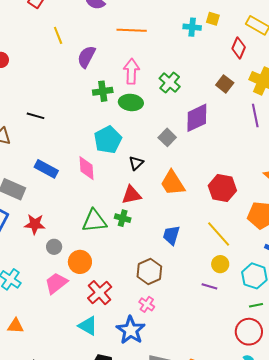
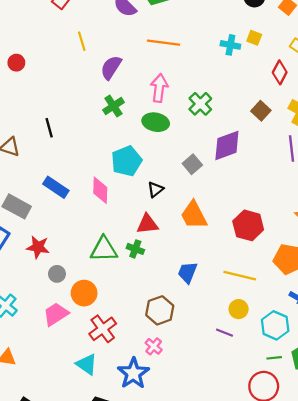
green cross: (103, 91) -> (113, 106), moved, turned -30
black line: (36, 116) -> (49, 128), turned 54
yellow line: (219, 234) -> (240, 276), turned -40

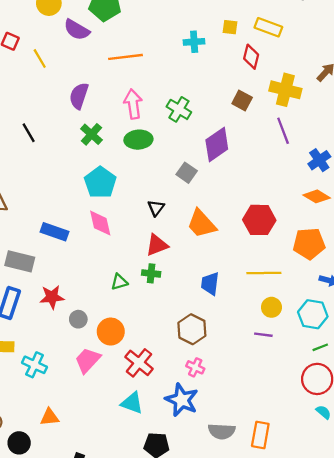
yellow square: (254, 38) -> (230, 27), moved
yellow line: (82, 41) -> (40, 59), moved
black line: (49, 128) -> (29, 133), moved
cyan pentagon: (127, 161) -> (100, 182), moved
green triangle: (104, 249) -> (119, 282), size x0.6

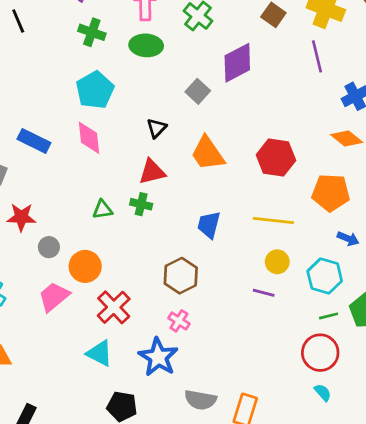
green cross: (92, 134) -> (92, 32), turned -30

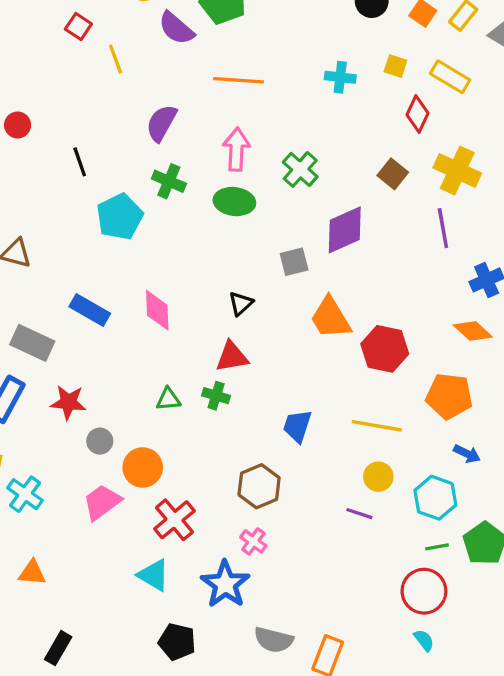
cyan pentagon: (95, 90) -> (120, 217), moved
gray square: (198, 91) -> (294, 262), turned 30
orange trapezoid: (208, 153) -> (331, 318), moved

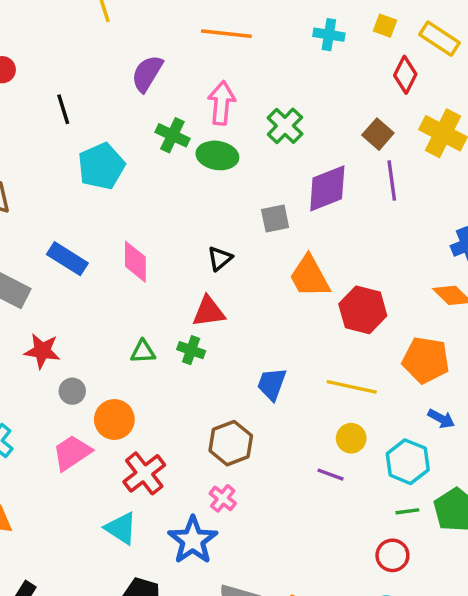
green cross: (169, 181) -> (172, 135), moved
purple line: (443, 228) -> (392, 181), moved
red circle: (424, 591) -> (392, 555), size x0.7

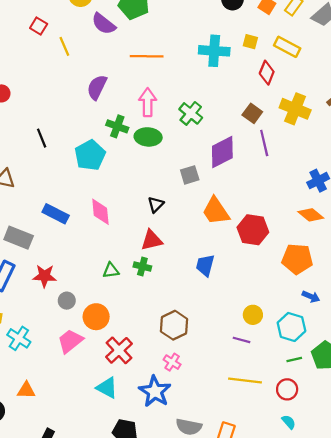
cyan cross: (329, 35) -> (214, 51), size x1.5
black line: (63, 109) -> (42, 138), moved
cyan pentagon: (101, 166) -> (90, 155), moved
blue trapezoid: (272, 384) -> (205, 265), moved
yellow line: (352, 387) -> (245, 380), moved

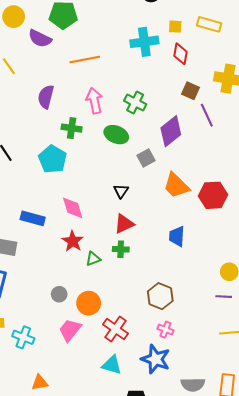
red diamond: (267, 73) -> (181, 54), moved
green ellipse: (148, 137) -> (116, 135), moved, turned 30
red star: (45, 276) -> (73, 241), moved, turned -30

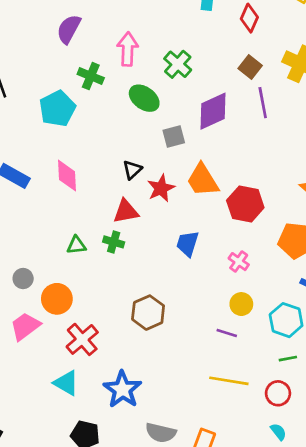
red star: (73, 241) -> (161, 188), moved
pink cross: (165, 330) -> (239, 262), moved

